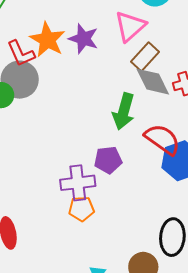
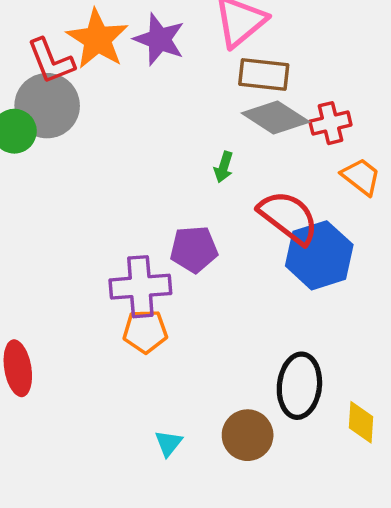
brown rectangle: (145, 57) -> (264, 75), turned 52
gray diamond: (153, 82) -> (276, 118), turned -33
green arrow: (124, 111) -> (224, 167), size x0.5

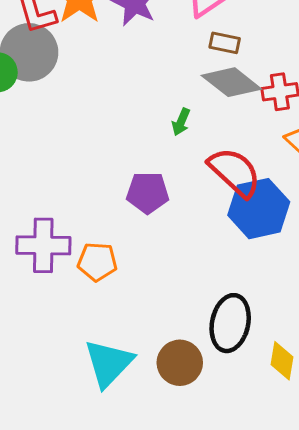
brown rectangle: (264, 75) -> (225, 43), size x0.7
purple cross: (140, 287) -> (43, 245), moved
cyan triangle: (168, 443) -> (109, 363), size x2.0

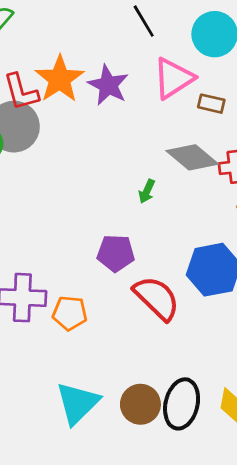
brown rectangle: (225, 43) -> (211, 104), moved
red semicircle: (235, 172) -> (157, 298), moved
black ellipse: (230, 323) -> (182, 404), moved

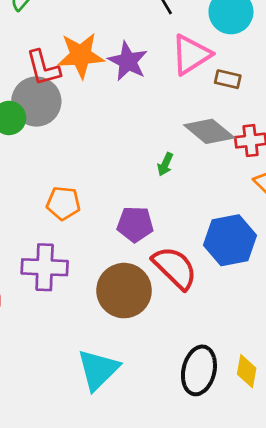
orange star: (60, 79) -> (81, 55), turned 30
orange pentagon: (70, 313) -> (63, 203), moved
brown circle: (140, 404) -> (124, 291), moved, size x1.4

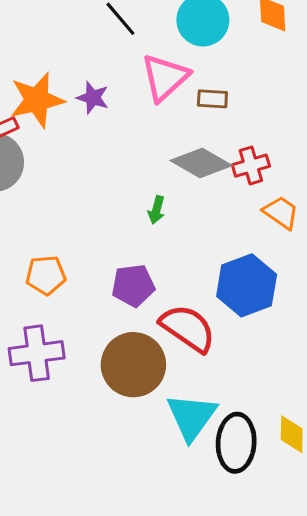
purple star: (128, 61) -> (93, 98), size x0.7
cyan triangle: (98, 370) -> (192, 417), moved

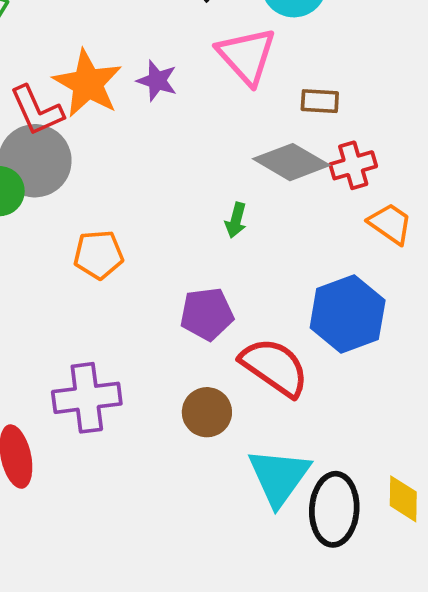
pink triangle: (165, 78) -> (247, 56), turned -30
brown rectangle: (212, 99) -> (320, 101), moved
orange star: (37, 100) -> (88, 83), turned -30
orange pentagon: (46, 275) -> (98, 255), moved
brown circle: (133, 365) -> (207, 412), size x0.6

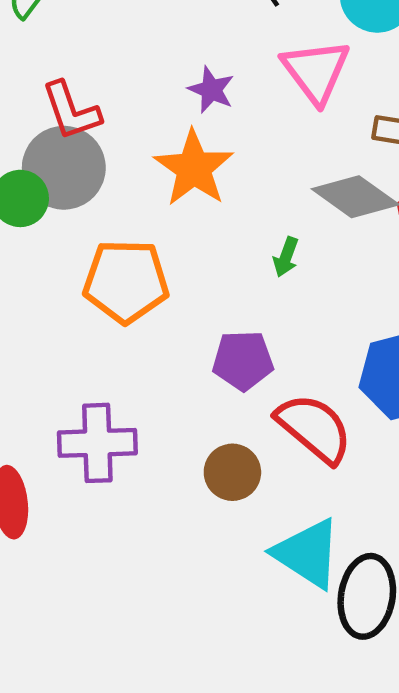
orange star: (88, 83) -> (194, 168), moved
orange pentagon: (98, 255) -> (126, 281), size x1.5
cyan triangle: (279, 477) -> (307, 553), turned -38

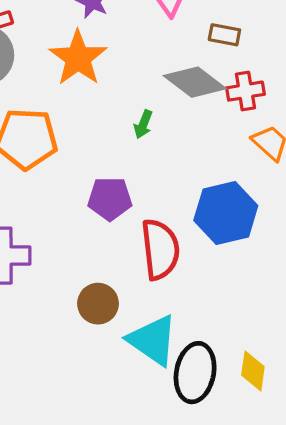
red semicircle: (314, 428) -> (160, 249), turned 42
brown circle: (232, 472) -> (98, 304), moved

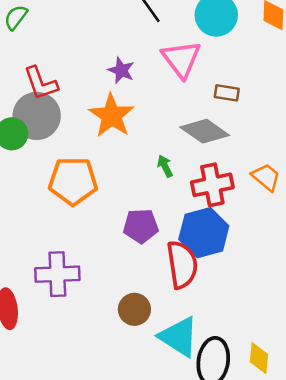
red cross: (245, 91) -> (212, 185), moved, size x1.4
green arrow: (143, 124) -> (165, 166), turned 135
blue hexagon: (226, 213) -> (204, 233), moved

